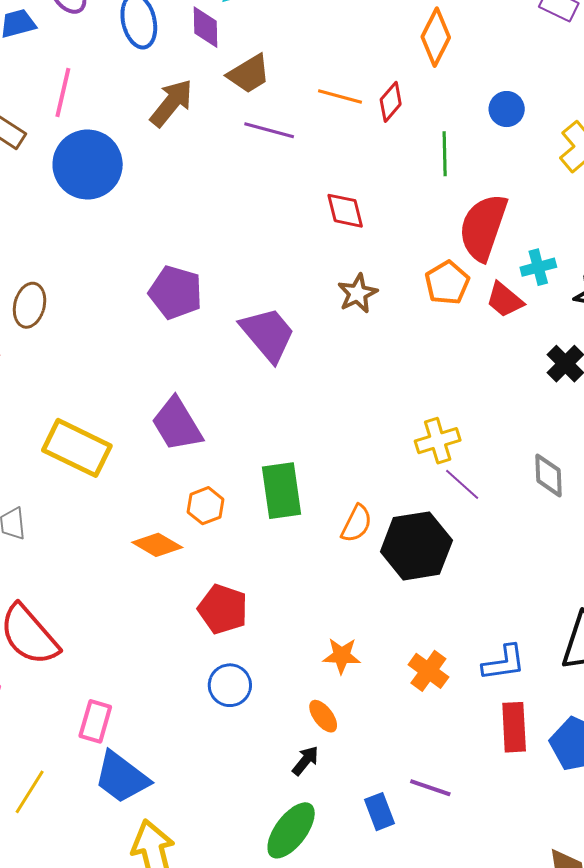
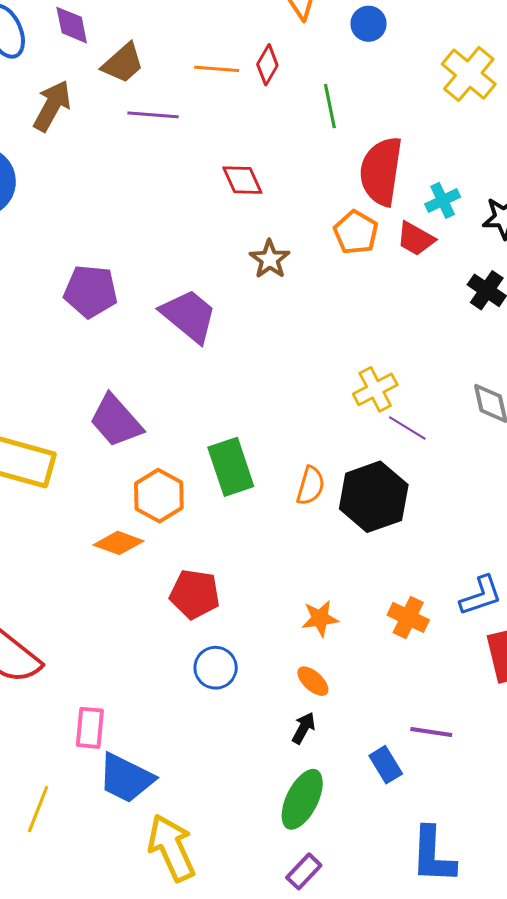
blue circle: (507, 109) -> (369, 24), moved
orange hexagon: (206, 506) -> (159, 496), size x1.4

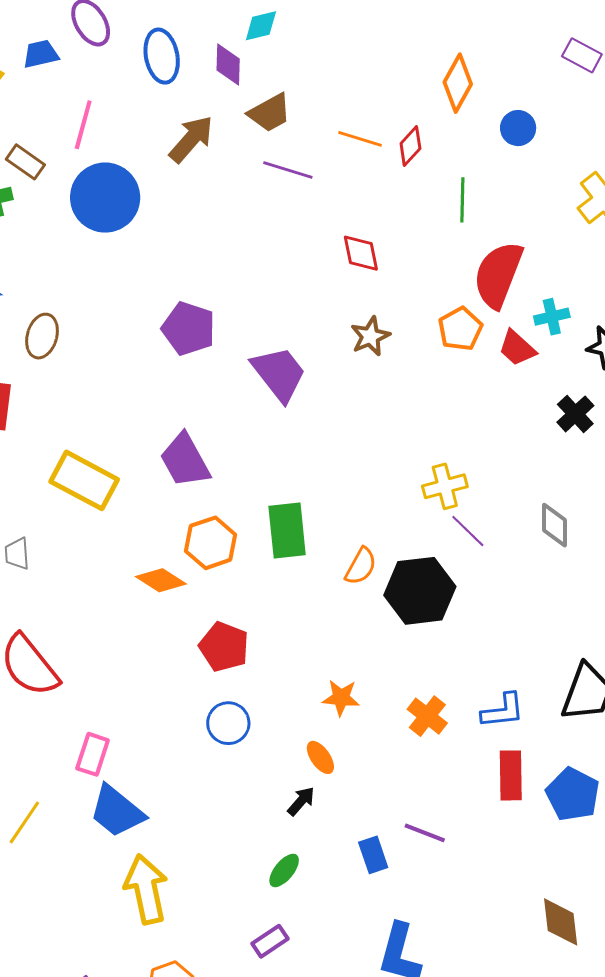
green ellipse: (302, 799) -> (284, 870), size x0.6

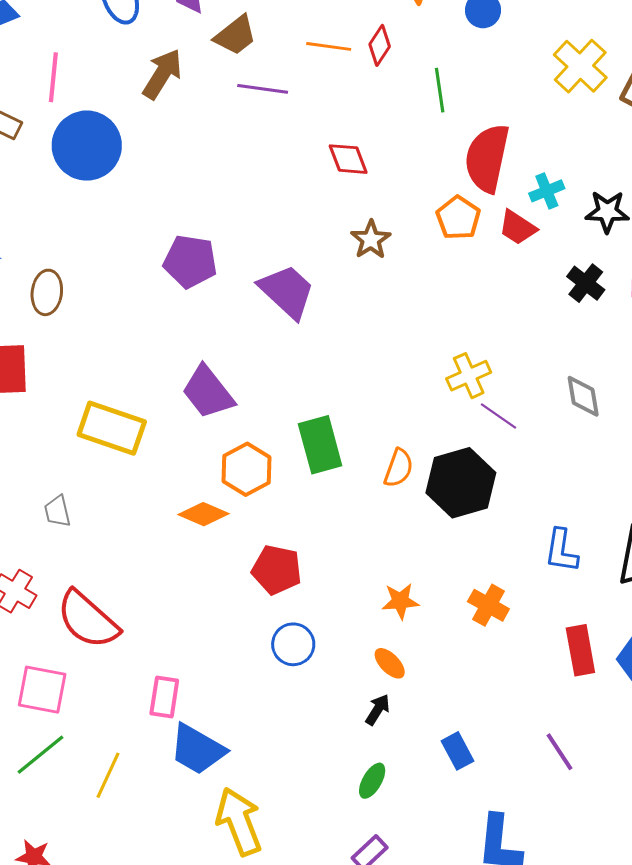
blue L-shape: (503, 711) -> (561, 551), moved, turned 114
purple line: (425, 833) -> (560, 752), moved, turned 45

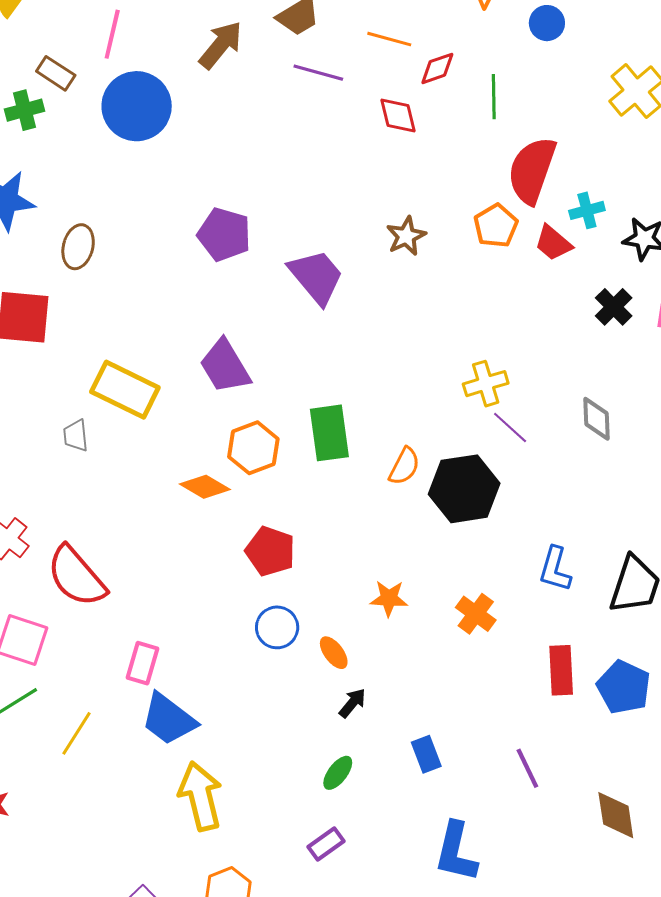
red diamond: (380, 45) -> (437, 68), moved, turned 30
red diamond: (348, 159) -> (398, 115), moved
gray trapezoid: (57, 511) -> (76, 436), moved
orange ellipse: (390, 663) -> (334, 653), moved

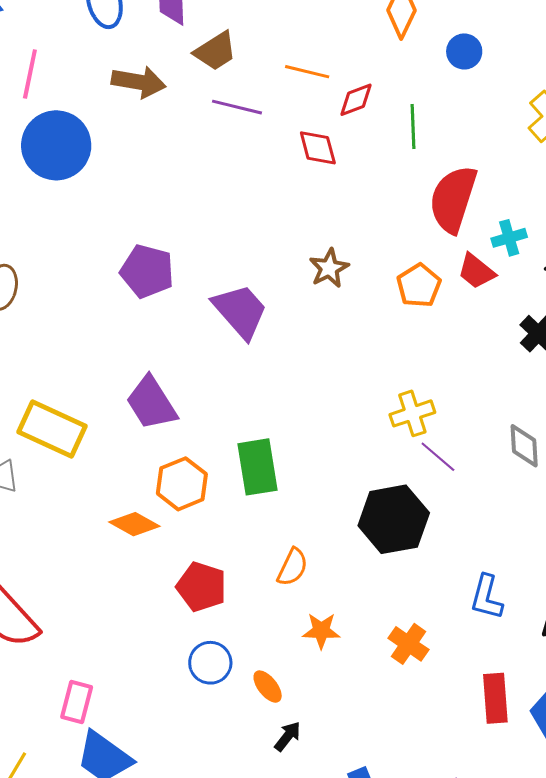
brown arrow: (221, 45) -> (139, 82), turned 62
orange pentagon: (496, 226) -> (419, 286), moved
orange semicircle: (404, 466) -> (292, 567), moved

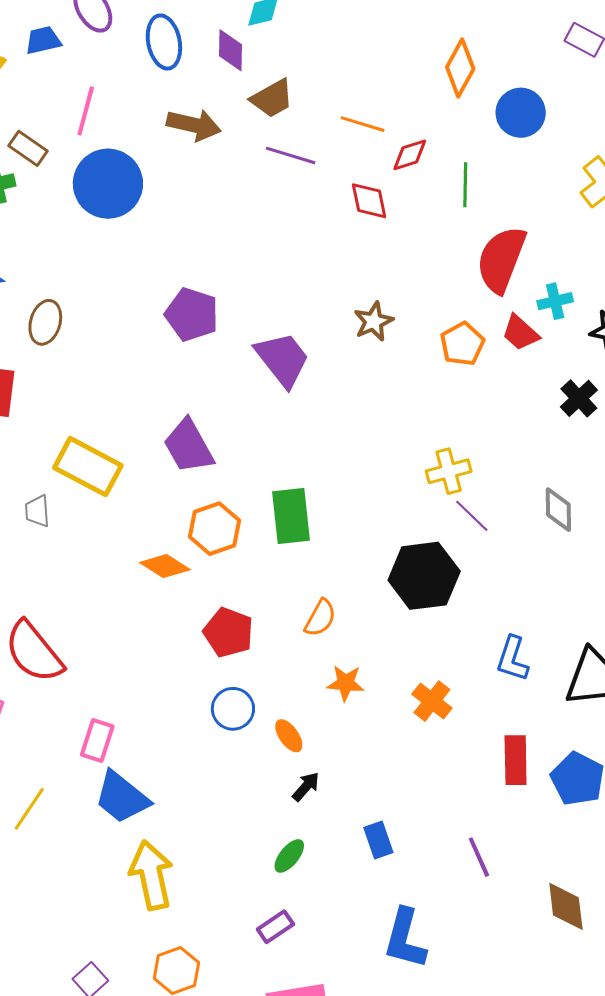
blue circle: (464, 51) -> (521, 113), size x1.4

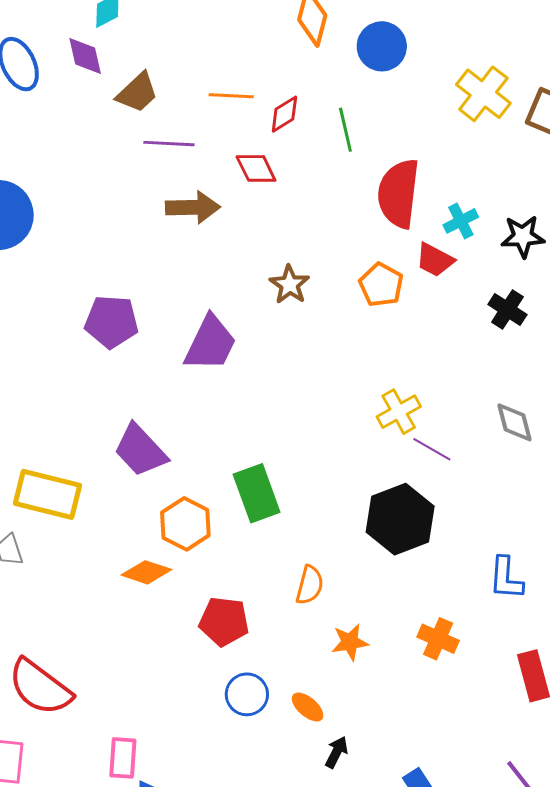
brown arrow: (194, 125) -> (193, 207), moved
purple trapezoid: (282, 359) -> (210, 343), turned 78

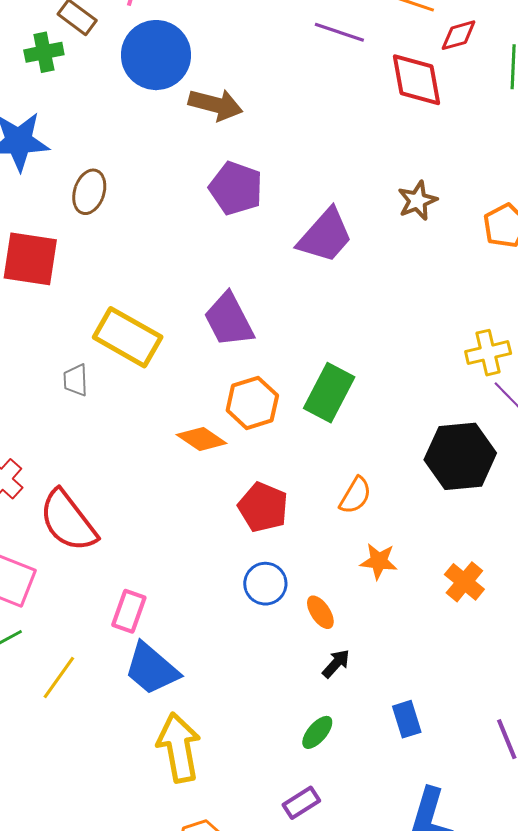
red diamond: (256, 168) -> (417, 80), size x1.4
brown arrow: (193, 207) -> (216, 105), moved
green rectangle: (257, 493) -> (329, 393), turned 32

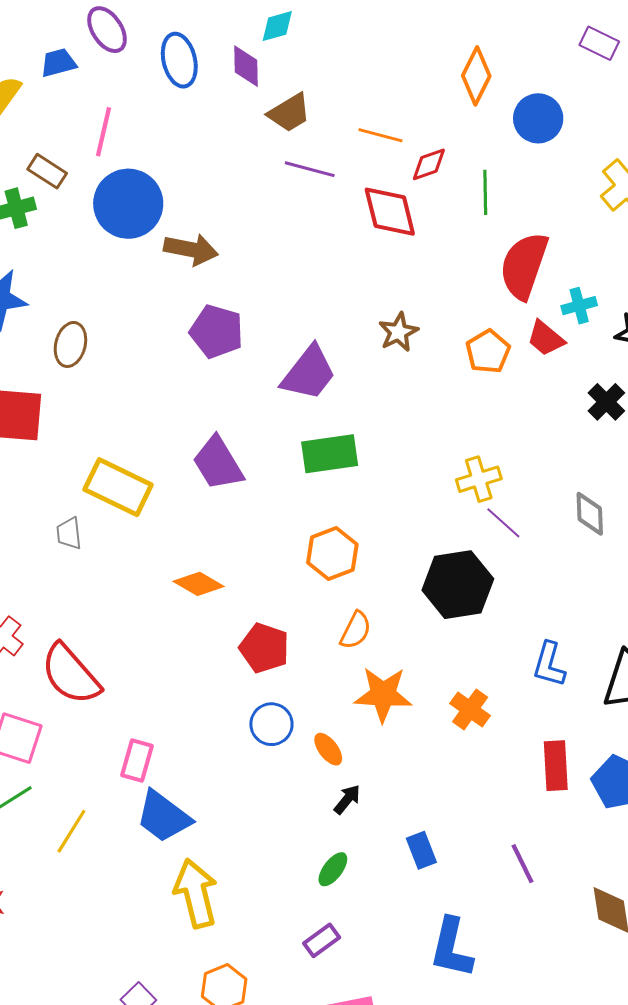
green rectangle: (329, 393) -> (330, 454), moved, turned 58
orange hexagon: (252, 403) -> (332, 554), moved
orange star: (379, 561) -> (383, 694), size x1.5

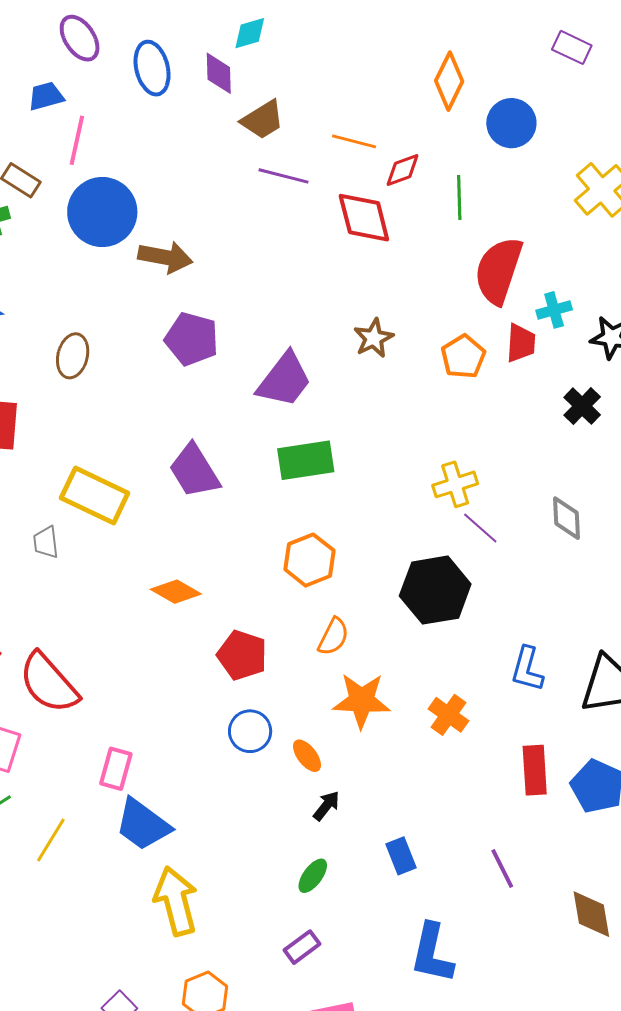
blue trapezoid: (58, 63) -> (46, 96), moved
red trapezoid: (546, 338) -> (521, 343), turned -126
brown ellipse: (70, 344) -> (73, 356), moved

